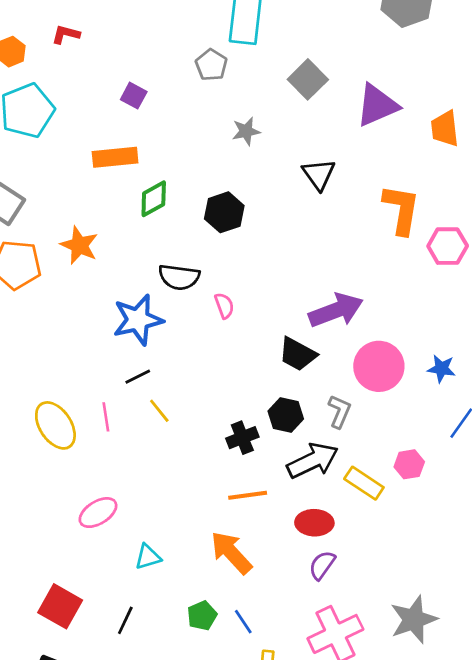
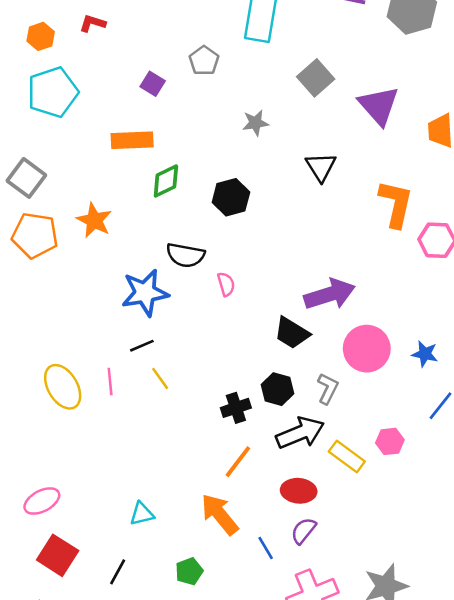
gray pentagon: (211, 65) -> (204, 61), moved
purple triangle: (377, 105) -> (379, 106), turned -51
orange line: (248, 495) -> (238, 462), turned -48
pink ellipse: (98, 513) -> (42, 501), moved
blue line: (243, 622) -> (266, 548), moved

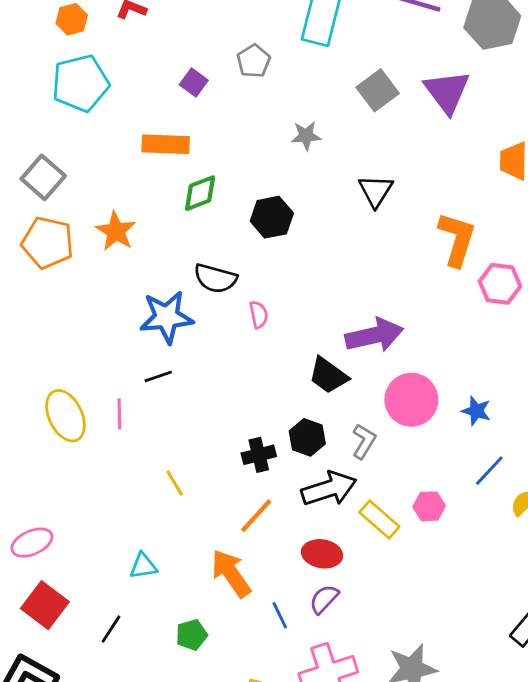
purple triangle: (379, 106) -> (447, 92), moved
yellow line: (160, 378) -> (175, 483), moved

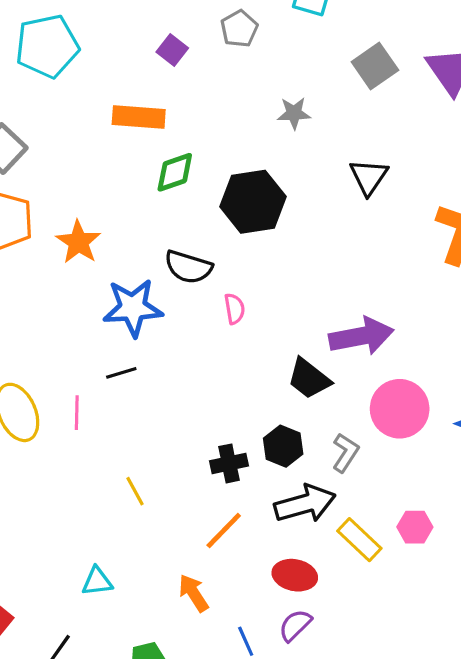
black hexagon: (272, 217) -> (253, 202), size x1.4
orange star: (116, 231) -> (78, 242), moved
orange arrow: (231, 573) -> (194, 593), size x0.7

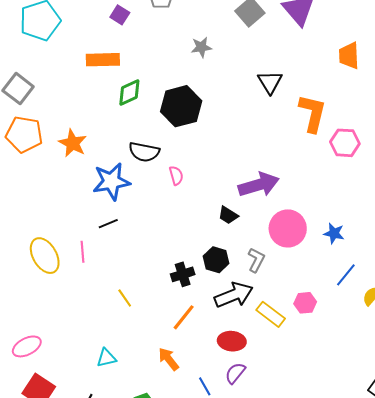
black triangle: (369, 177) -> (270, 82), moved
black trapezoid: (309, 379) -> (228, 215), size x0.7

